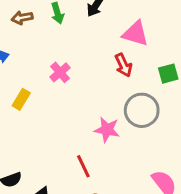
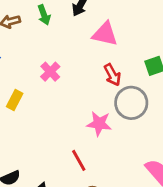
pink triangle: (135, 34) -> (105, 34), moved
red arrow: (123, 65) -> (112, 75), moved

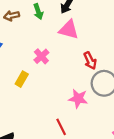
pink triangle: (105, 34) -> (69, 30), moved
yellow rectangle: (15, 100) -> (22, 79), moved

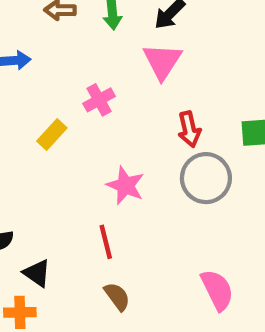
pink triangle: (69, 30) -> (162, 61), turned 35
pink star: (78, 99) -> (125, 185), moved

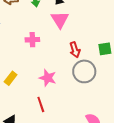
pink cross: (99, 100) -> (32, 40), turned 32
yellow rectangle: (52, 134) -> (11, 78), moved

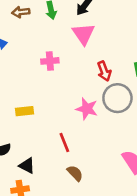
yellow rectangle: (11, 78) -> (25, 111), turned 48
pink star: (48, 78) -> (87, 109), moved

